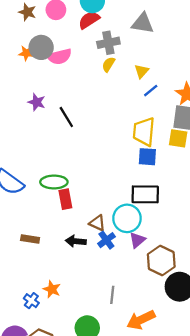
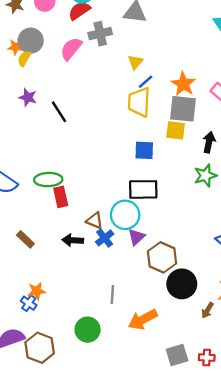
pink semicircle: (59, 57) -> (71, 49), moved, turned 145
yellow semicircle: (108, 64) -> (24, 59), moved
yellow trapezoid: (144, 132) -> (139, 102), moved
brown rectangle: (30, 239) -> (25, 239), turned 36
orange star: (52, 289) -> (37, 291), moved, turned -30

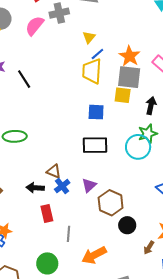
red rectangle: (61, 197) -> (47, 213), moved
cyan circle: (125, 215) -> (138, 147), moved
black circle: (182, 284) -> (127, 225), size x0.7

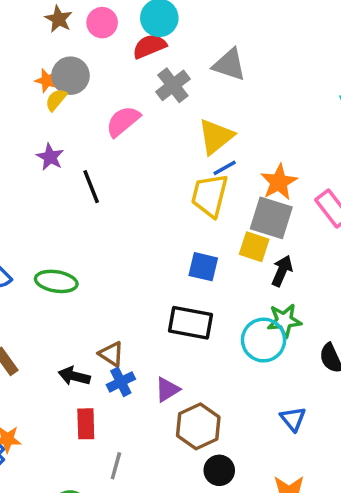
gray cross: (59, 13) -> (173, 85), turned -36
pink semicircle: (35, 26) -> (123, 121), moved
yellow triangle: (89, 37) -> (216, 136), size x1.6
black arrow: (151, 106) -> (282, 271), moved

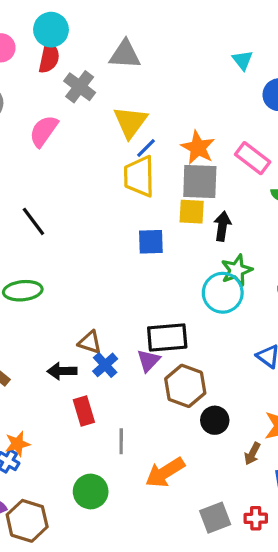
red semicircle: (149, 46) -> (49, 57), turned 140
black line: (91, 187) -> (33, 221), moved
black rectangle: (191, 323) -> (167, 337), moved

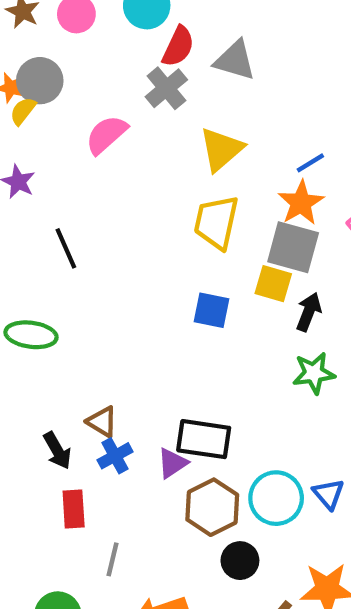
red semicircle: (49, 57) -> (178, 46), moved
blue line: (146, 148) -> (310, 163), moved
cyan circle: (223, 293) -> (276, 498), moved
black arrow: (62, 371) -> (57, 451), turned -132

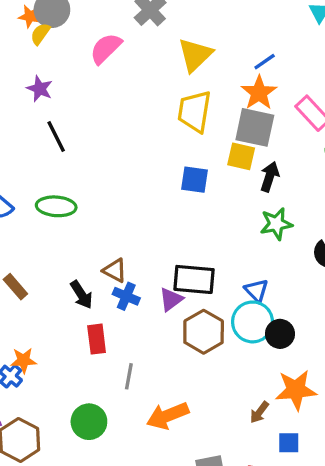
black line: (66, 248) -> (56, 136), moved
blue cross: (115, 456) -> (126, 296), turned -35
blue triangle: (329, 494) -> (256, 291), moved
black circle: (240, 561) -> (280, 334), moved

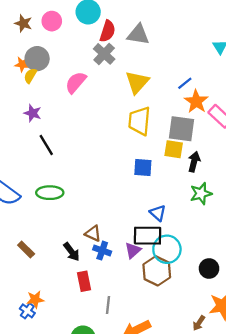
orange star: (259, 93) -> (196, 102), moved
blue triangle: (256, 291) -> (158, 213), moved
cyan circle: (253, 322) -> (167, 249), moved

